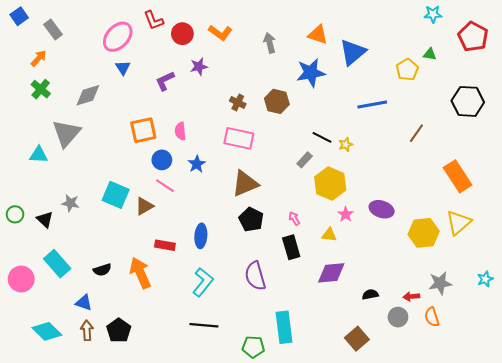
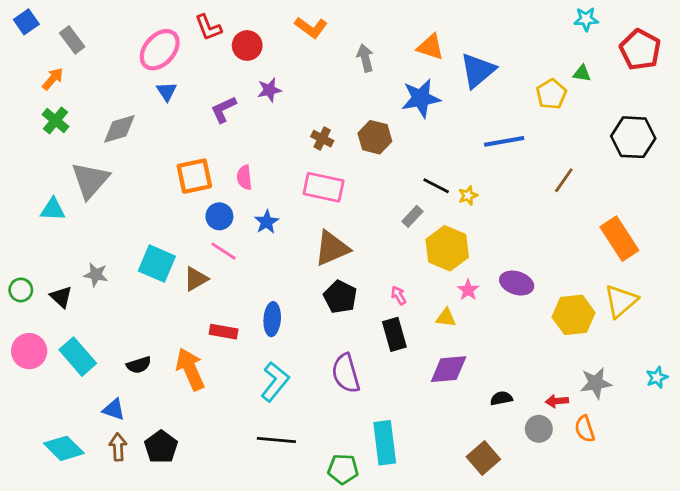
orange L-shape: (220, 33) -> (311, 27), moved
pink circle: (21, 279) -> (29, 351), moved

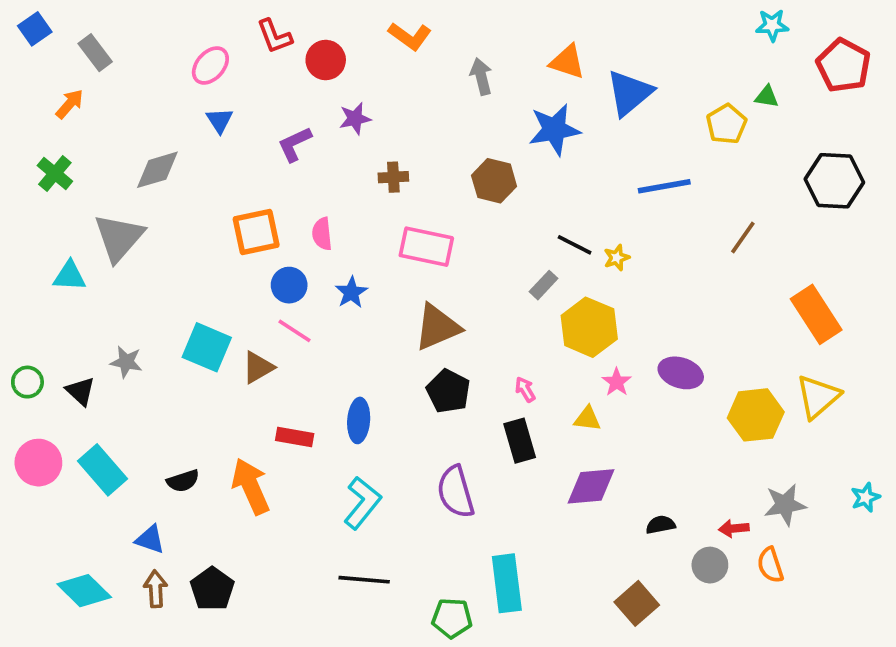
pink ellipse: (160, 50) -> (210, 65), size x0.7
green cross: (55, 120) -> (55, 173), moved
brown cross: (322, 139) -> (393, 177), moved, turned -30

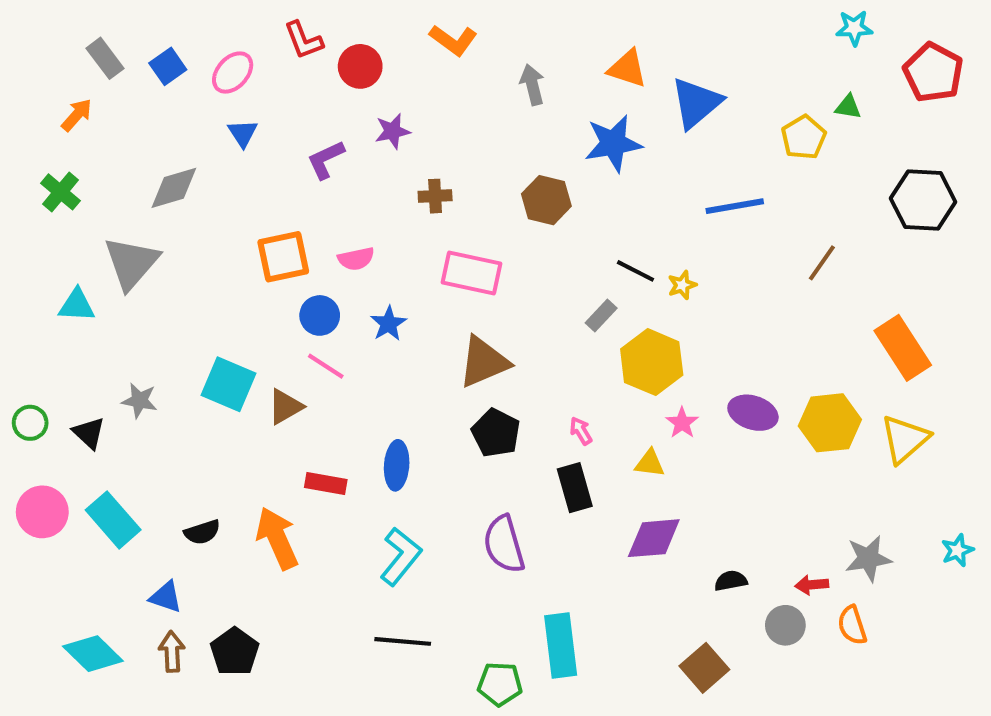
blue square: (35, 29) -> (168, 66), moved
pink semicircle: (322, 234) -> (356, 259), turned -96
yellow hexagon: (756, 415) -> (830, 423), moved

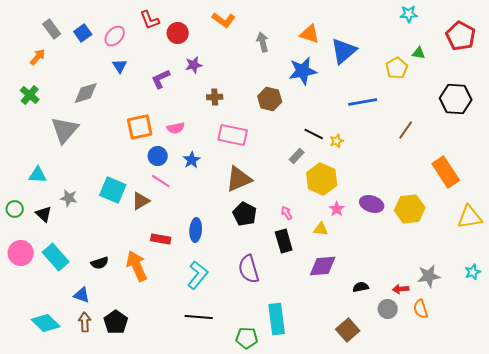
cyan star: (854, 28) -> (409, 14), moved
cyan triangle: (77, 305) -> (38, 175), moved
yellow triangle: (905, 439) -> (470, 217), moved, turned 32

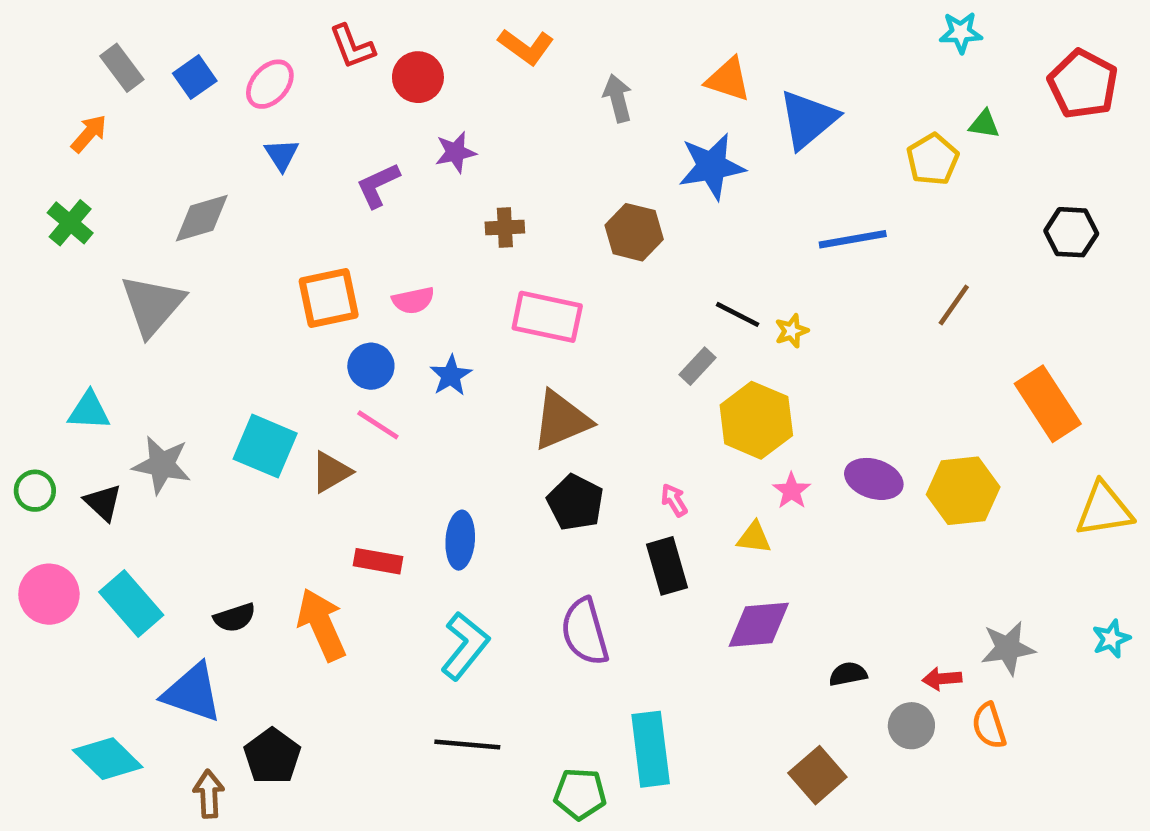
black hexagon: (456, 99) -> (1071, 232), size x0.7
gray star: (69, 198) -> (162, 465), size x1.4
blue triangle: (82, 295) -> (192, 693), size x1.6
brown arrow: (85, 322) -> (209, 794), moved

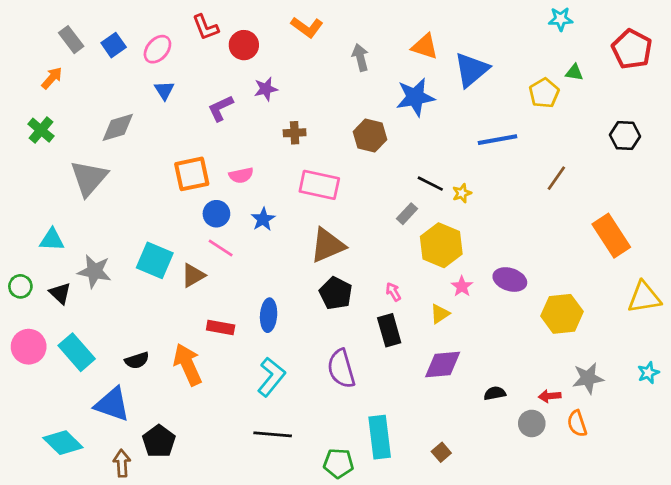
yellow hexagon: (963, 491) -> (562, 314), moved
yellow triangle: (754, 538) -> (440, 314), turned -40
brown square: (817, 775) -> (441, 452), moved, size x0.6

